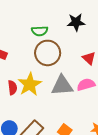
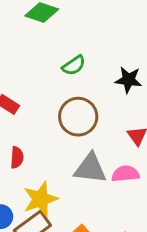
green semicircle: (40, 31) -> (74, 65), moved, turned -42
yellow star: (30, 84) -> (40, 199), moved

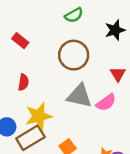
black star: (128, 80) -> (115, 30), turned -30
pink semicircle: (125, 174) -> (106, 102), turned 144

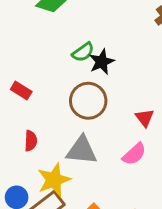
black star: (115, 30) -> (102, 62), moved
gray triangle: (79, 96) -> (82, 150), moved

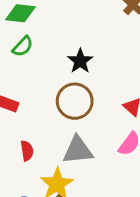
green semicircle: (83, 52) -> (23, 46), moved

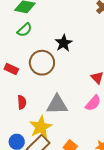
brown circle: (75, 101) -> (42, 63), moved

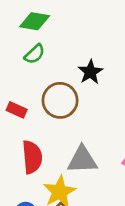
red semicircle: (22, 102) -> (32, 157), size x1.6

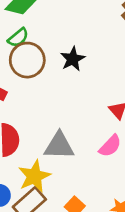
brown circle: (60, 100) -> (27, 60), moved

